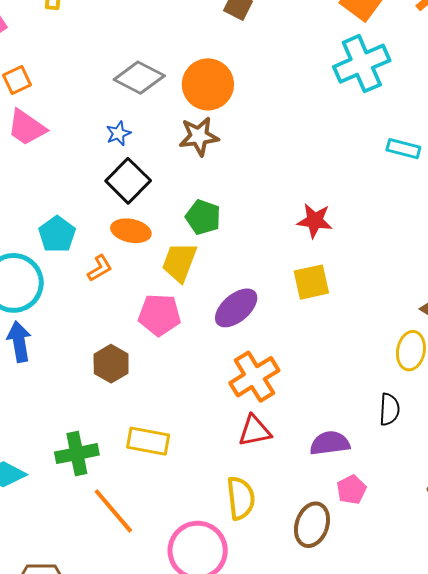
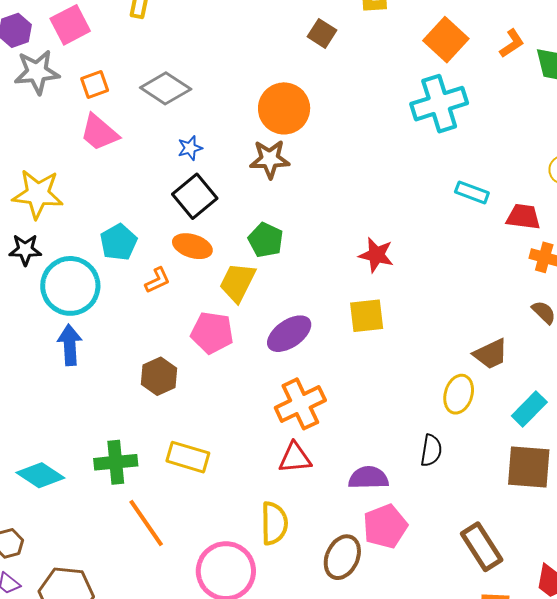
gray diamond: (139, 78) -> (166, 88), moved
pink pentagon: (351, 490) -> (385, 526), size x1.5

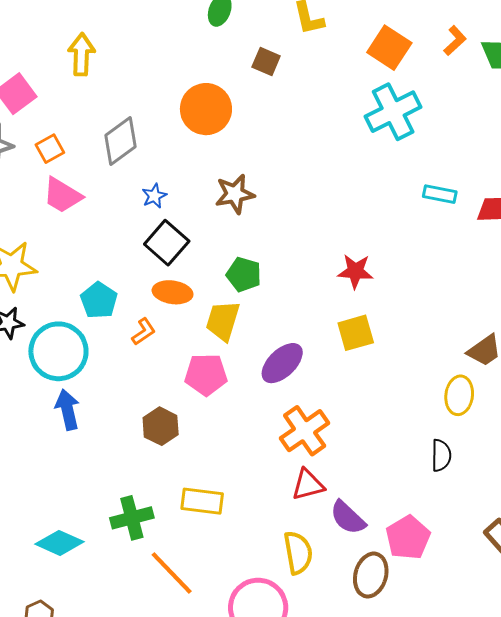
gray diamond: (166, 88) -> (121, 141), turned -60
orange circle: (284, 108) -> (206, 109), moved
purple semicircle: (368, 478) -> (348, 518), moved, turned -126

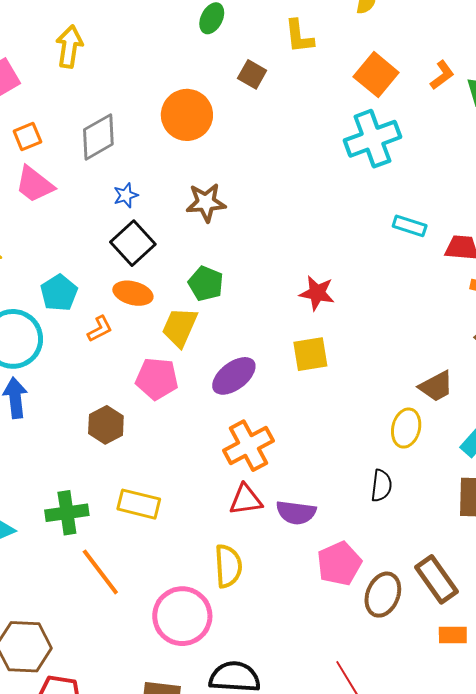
purple semicircle: (348, 518) -> (296, 513), moved, turned -42
brown ellipse: (371, 575) -> (383, 595), moved

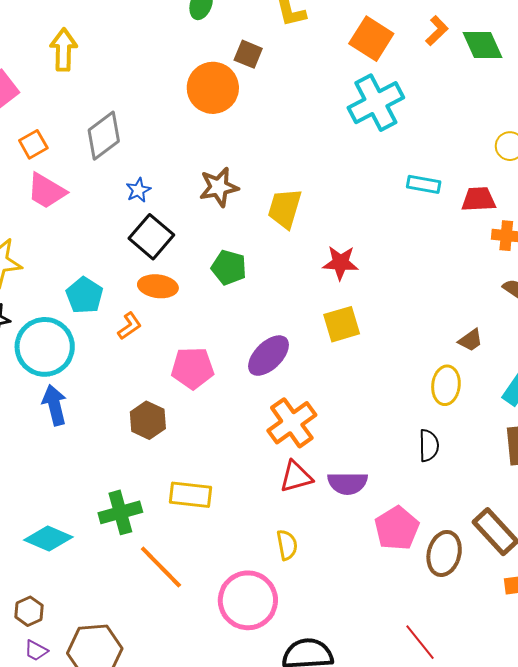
orange circle: (187, 115) -> (213, 88), moved
yellow trapezoid: (180, 327) -> (285, 208), moved
brown trapezoid: (436, 386) -> (470, 340), size x0.7
yellow semicircle: (228, 566) -> (287, 545), size x0.7

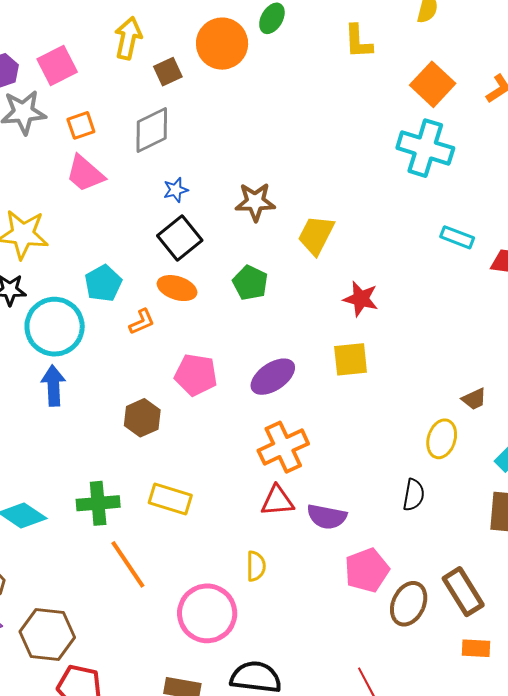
brown square: (248, 54) -> (168, 72), moved, turned 32
orange circle: (213, 88) -> (222, 44), moved
cyan cross: (376, 103) -> (425, 148), turned 34

